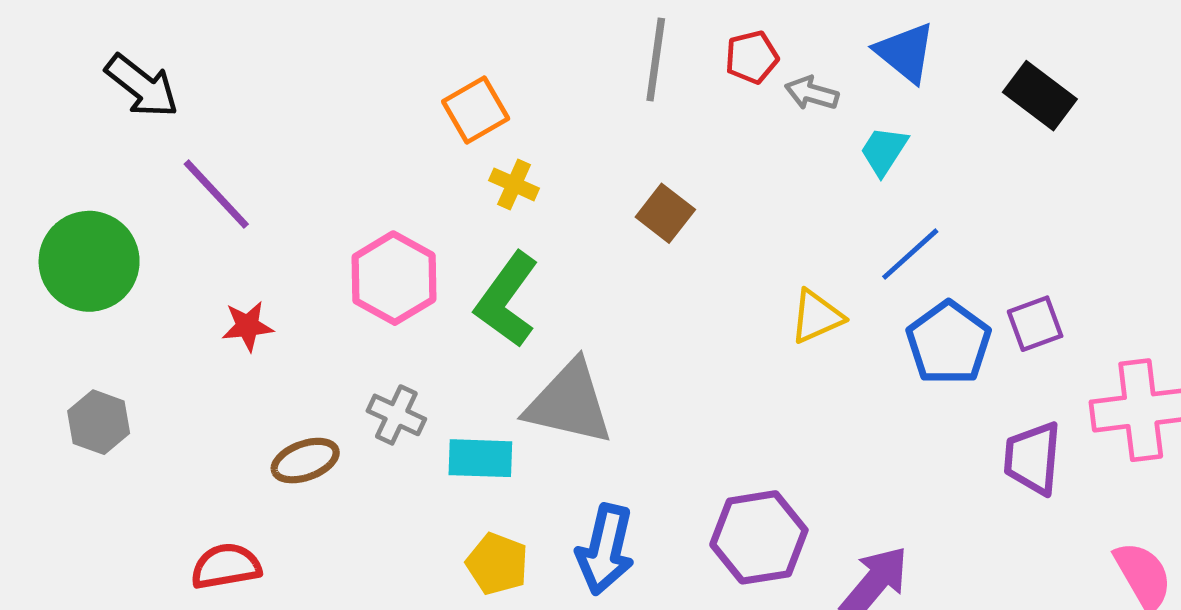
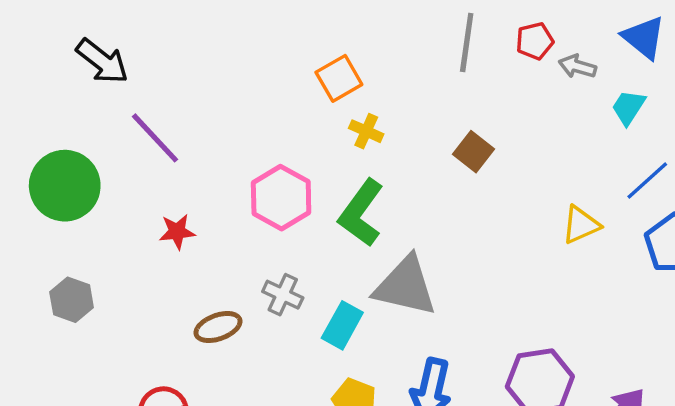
cyan rectangle: (480, 458) -> (342, 325), turned -63

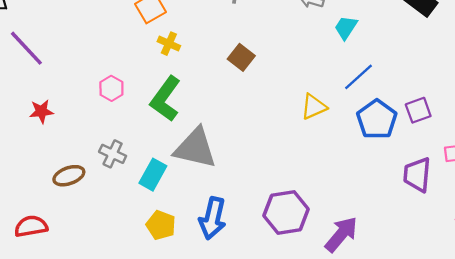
pink hexagon: (281, 198) -> (111, 88), size x0.6

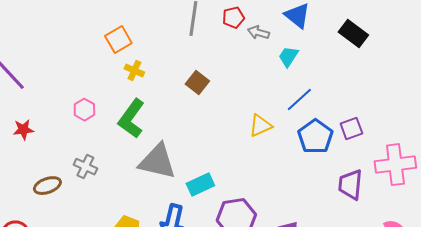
cyan rectangle: (153, 175) -> (200, 185), moved, turned 36

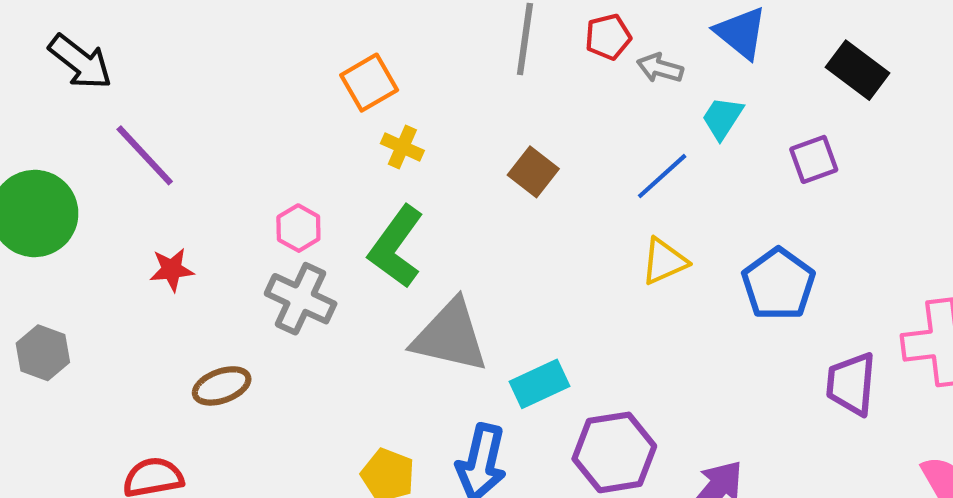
blue line: (299, 100) -> (662, 176), moved
purple square: (351, 129) -> (814, 159), moved
gray cross: (85, 167) -> (301, 299), moved, size x1.4

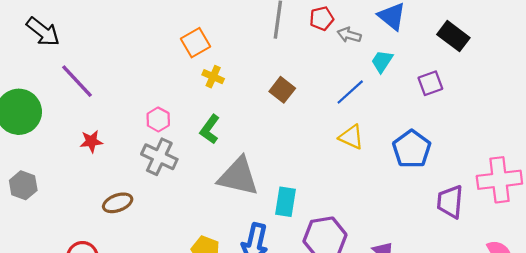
green L-shape: (396, 247) -> (210, 129), size x0.7
yellow triangle: (664, 261) -> (351, 137), turned 48
cyan rectangle: (539, 384) -> (285, 202), turned -56

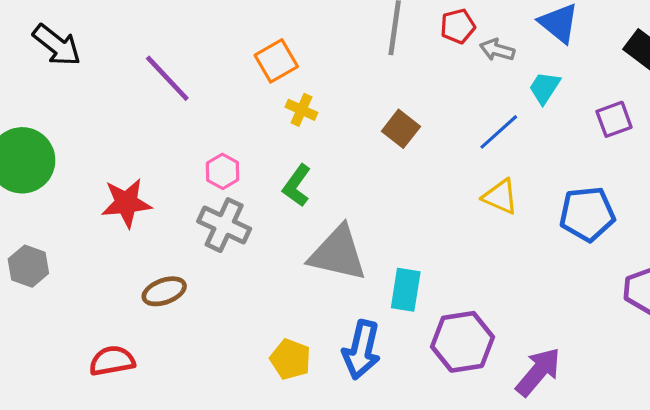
purple line: (77, 81) -> (167, 78), moved
red star: (91, 141) -> (126, 203), size x1.5
blue pentagon: (412, 149) -> (587, 214), turned 30

